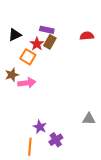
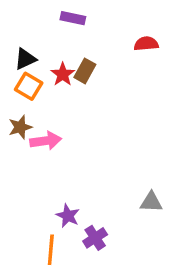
purple rectangle: (47, 30) -> (73, 18), moved
red semicircle: (87, 36) -> (146, 44), moved
orange square: (28, 57) -> (29, 86), moved

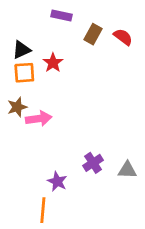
red semicircle: (146, 44) -> (123, 37), turned 42
brown rectangle: (85, 71) -> (93, 34), moved
orange square: (29, 86) -> (24, 73), turned -35
purple cross: (95, 238) -> (93, 163), moved

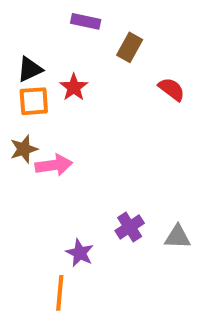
red semicircle: (123, 37) -> (172, 89), moved

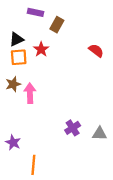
purple rectangle: (86, 21) -> (36, 12), moved
brown rectangle: (130, 47) -> (57, 25), moved
pink arrow: (54, 165) -> (30, 93), turned -84
purple star: (80, 253) -> (13, 143), moved

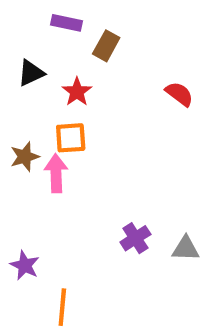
orange square: (19, 57) -> (71, 138), moved

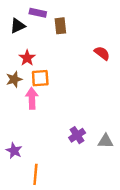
brown rectangle: (106, 46) -> (60, 26), turned -35
black triangle: (31, 73) -> (18, 26), moved
red star: (77, 92) -> (27, 58), moved
brown star: (25, 157) -> (14, 79), moved

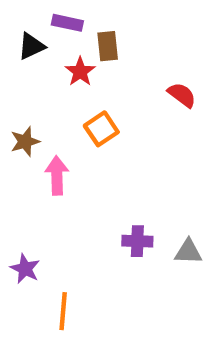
red star: (27, 58) -> (80, 72), moved
orange square: (40, 78) -> (101, 129), moved, turned -30
purple cross: (77, 135) -> (137, 241), turned 35

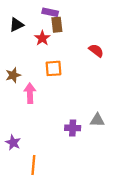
purple rectangle: (67, 23) -> (50, 12), moved
orange square: (101, 129) -> (54, 68), turned 30
gray triangle: (188, 252) -> (97, 120), moved

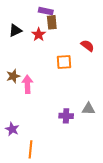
black triangle: (16, 25) -> (15, 30), moved
orange square: (54, 68) -> (64, 62), moved
brown star: (13, 75) -> (13, 76), moved

